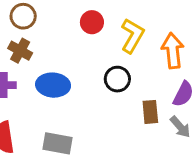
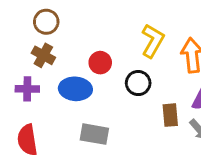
red circle: (92, 22) -> (100, 63), moved
gray rectangle: (58, 143) -> (94, 134), moved

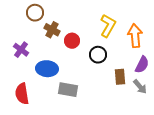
brown cross: (43, 55) -> (52, 30), moved
purple cross: (27, 89) -> (21, 50), moved, turned 35
blue ellipse: (75, 89) -> (47, 69), moved

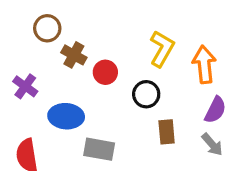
brown rectangle: (120, 77) -> (167, 132), moved

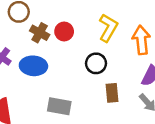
red circle: (105, 72) -> (64, 31), moved
blue ellipse: (66, 116) -> (33, 66), moved

